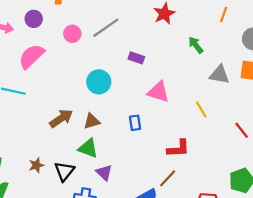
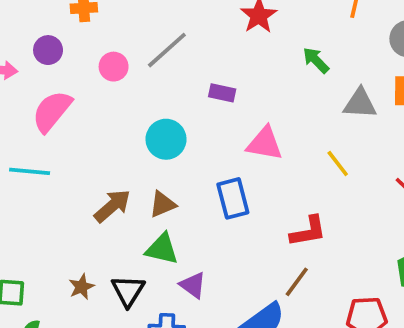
blue rectangle: (135, 123) -> (233, 198), size x1.5

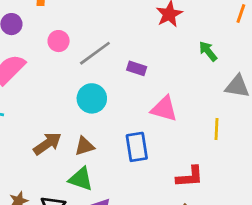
gray line: (167, 50) -> (95, 53), moved
yellow line: (338, 164) -> (217, 129), turned 35

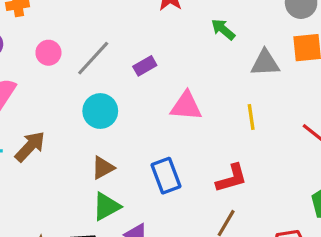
purple rectangle: (137, 68) -> (145, 66), turned -36
brown arrow: (47, 144) -> (30, 146), moved
blue rectangle: (137, 147) -> (166, 176), moved
green triangle: (81, 179) -> (106, 206), turned -36

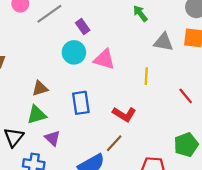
purple rectangle: (145, 66) -> (83, 27), turned 72
cyan circle: (100, 111) -> (74, 52), moved
red L-shape: (232, 178) -> (124, 114), turned 35

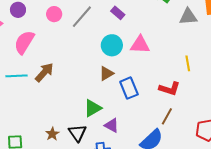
purple rectangle: (83, 27) -> (118, 13), moved
yellow line: (146, 76) -> (188, 63), moved
brown triangle: (40, 88) -> (106, 74), moved

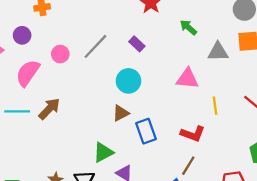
pink circle: (54, 14) -> (60, 54), moved
pink triangle: (140, 45) -> (187, 79), moved

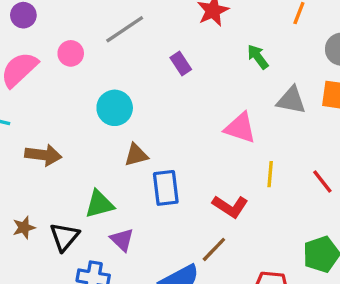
gray line: (95, 46) -> (125, 29), moved
cyan circle: (128, 81) -> (115, 108), moved
brown arrow: (49, 109) -> (43, 155), moved, turned 40

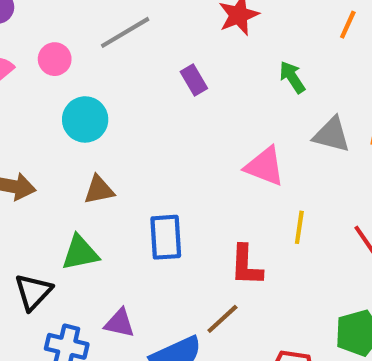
cyan circle: (115, 108) -> (85, 119), moved
brown triangle: (136, 155) -> (99, 190), moved
red L-shape: (230, 206) -> (246, 265), turned 56
purple triangle: (122, 240) -> (120, 323), moved, turned -35

